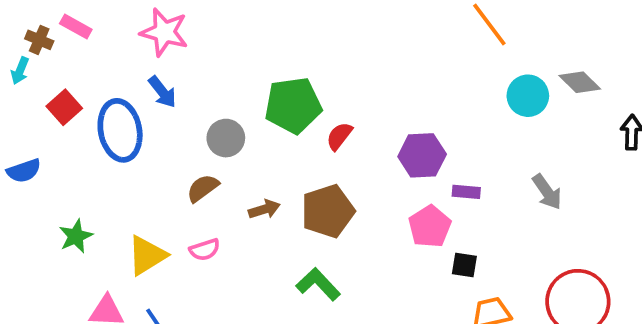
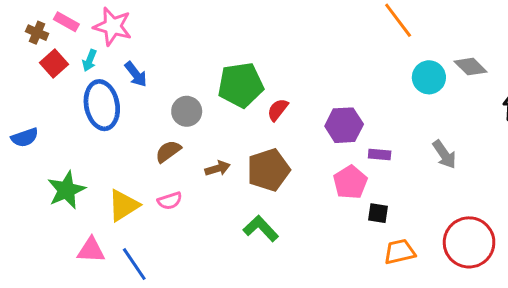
pink star: (164, 32) -> (113, 26), moved
cyan arrow: (20, 71) -> (89, 60), moved
red square: (64, 107) -> (54, 63), moved
green star: (76, 236) -> (66, 190), size x1.4

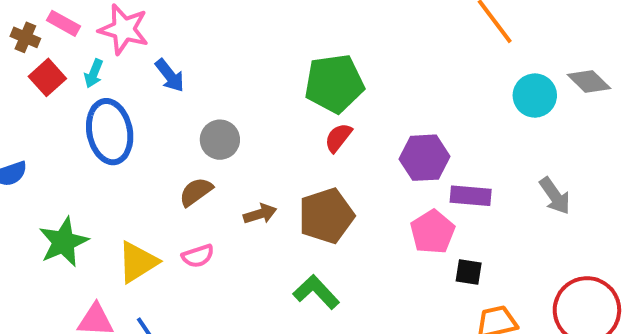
blue arrow: (136, 74) -> (170, 75), moved
green pentagon: (241, 85) -> (334, 83), moved
purple rectangle: (380, 154) -> (471, 196), size x1.4

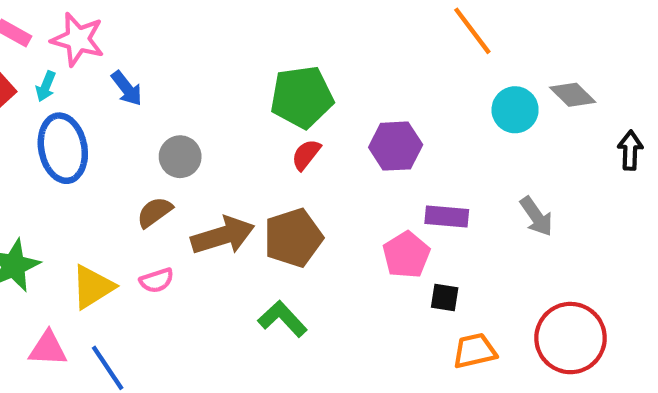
purple hexagon: (424, 158) -> (396, 146), moved
brown arrow: (260, 214) -> (223, 236), size x1.8

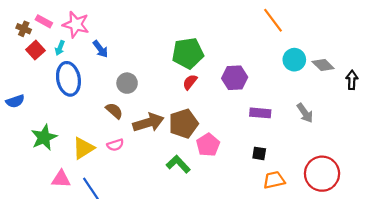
gray diamond: (573, 95) -> (323, 65), moved
brown semicircle: (155, 212) -> (114, 111), turned 78
pink pentagon: (406, 255) -> (208, 145), moved

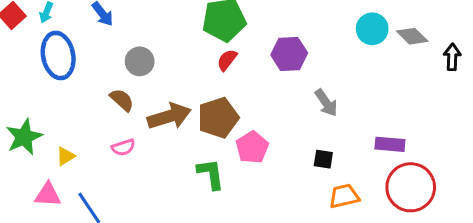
purple rectangle: (260, 113) -> (390, 144), moved
gray arrow: (305, 113) -> (326, 103), moved
yellow triangle: (83, 148) -> (66, 156), moved, size x0.6
green L-shape: (178, 164) -> (211, 174), turned 35

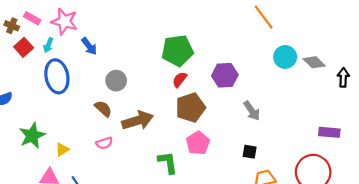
brown pentagon: (218, 118) -> (190, 108), moved
purple rectangle: (390, 144) -> (329, 132), moved

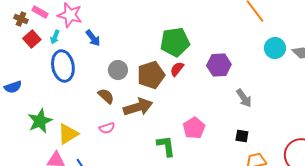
brown pentagon: (190, 108) -> (151, 75), moved
yellow triangle: (62, 150) -> (68, 134), size x1.6

